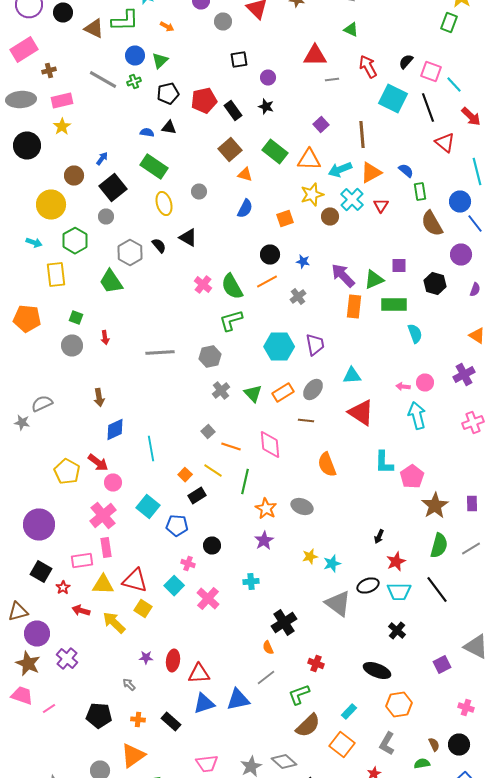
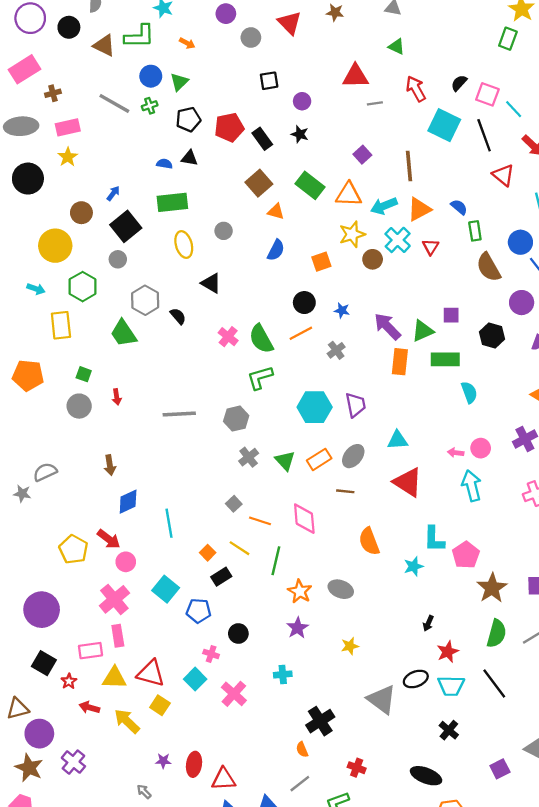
green rectangle: (154, 166) -> (172, 202), turned -40
black semicircle: (159, 246) -> (178, 316), moved
cyan star: (332, 564) -> (414, 566), moved

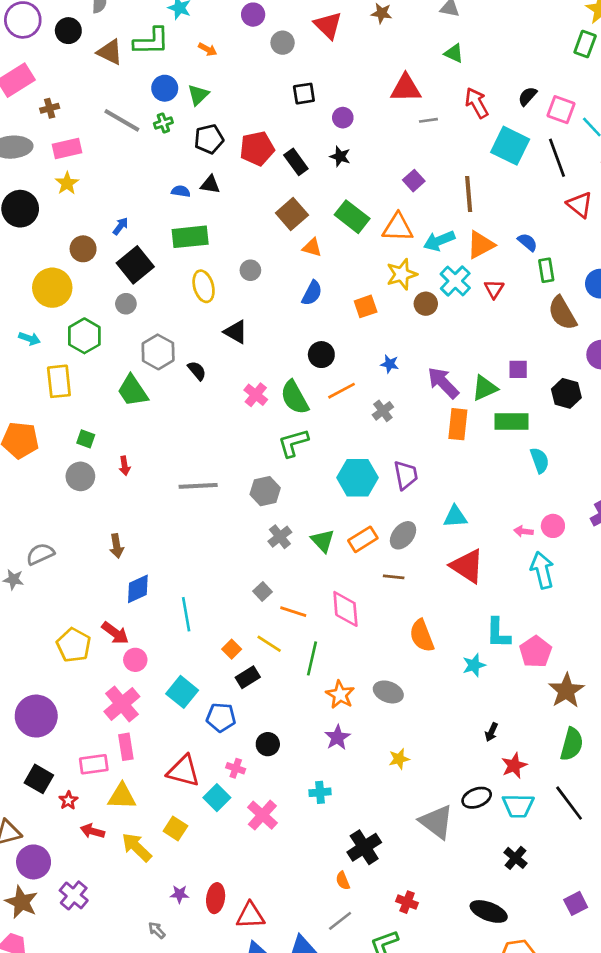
black circle: (304, 303) -> (321, 355), moved
red triangle: (151, 673) -> (183, 771), moved

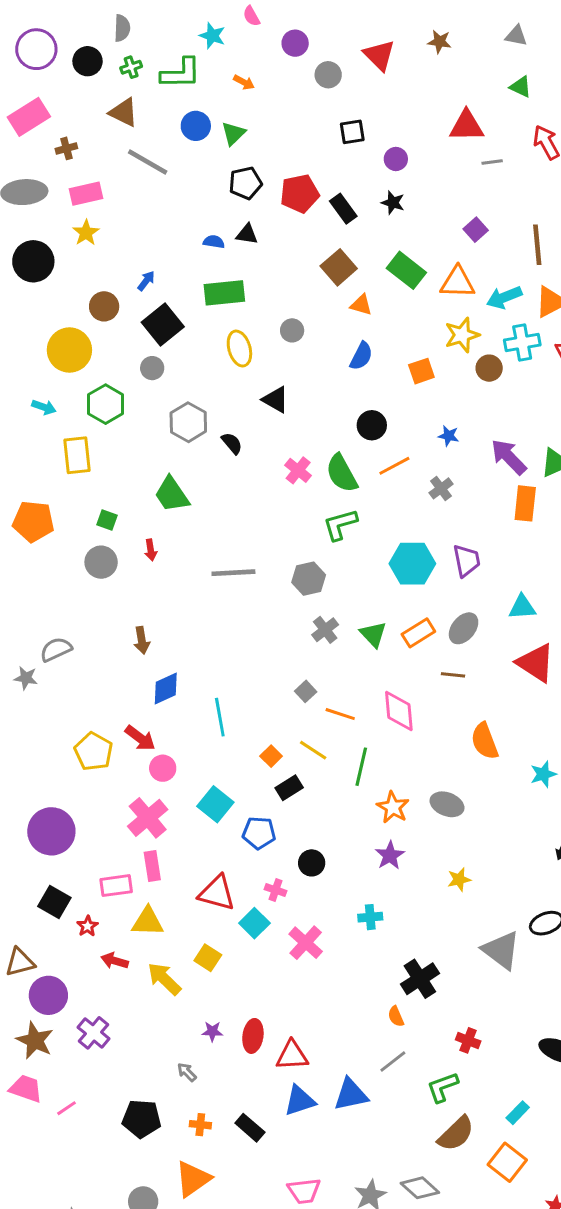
brown triangle: (110, 52) -> (124, 112), moved
green cross: (163, 123) -> (131, 67), moved
cyan cross: (455, 281) -> (522, 342), turned 36
green trapezoid: (133, 391) -> (172, 494), moved

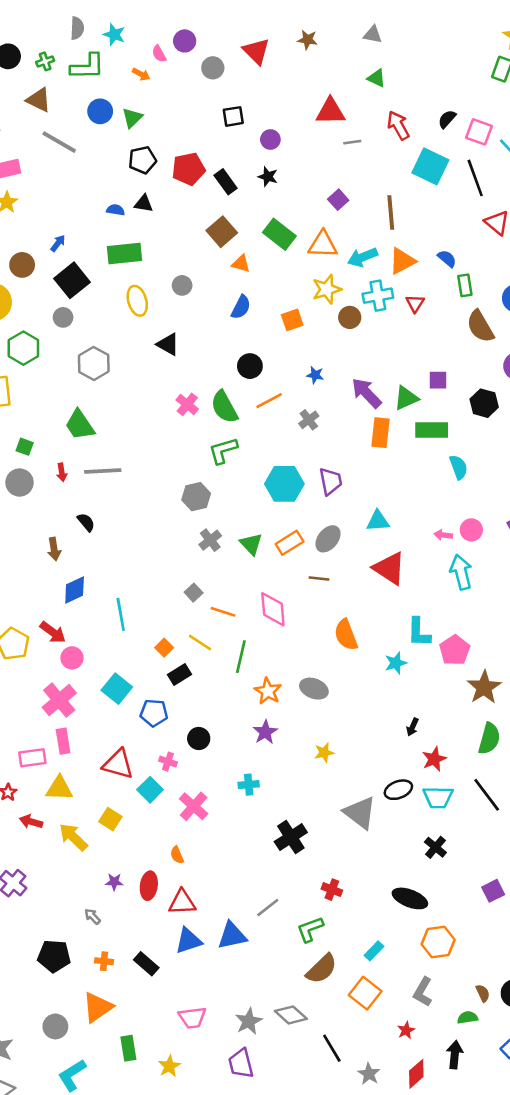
pink semicircle: (251, 16) -> (159, 54), moved
gray semicircle: (122, 28) -> (77, 28), moved
black semicircle: (232, 443) -> (86, 522), moved
gray line: (233, 573) -> (103, 471), moved
orange semicircle: (396, 1016) -> (177, 855), moved

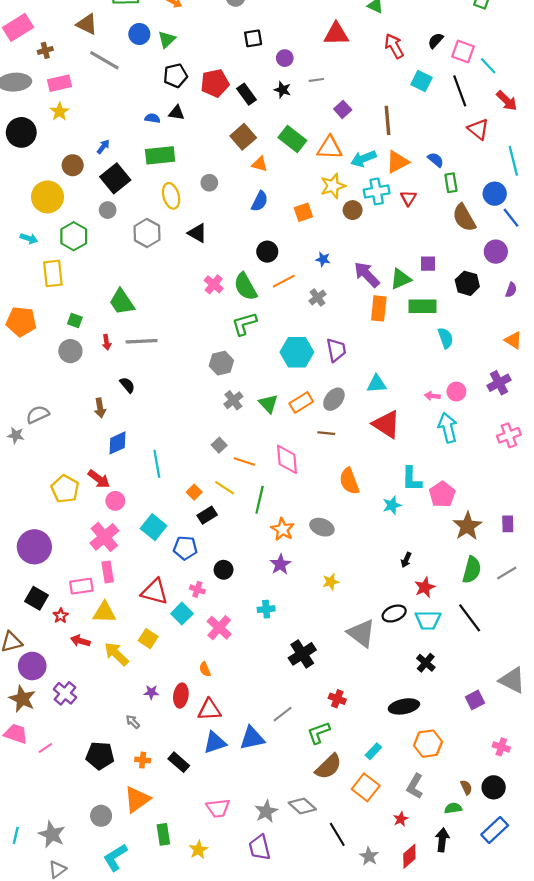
gray line: (352, 142) -> (316, 80), moved
cyan square: (430, 166) -> (421, 81), size x0.7
gray hexagon: (94, 363) -> (147, 233), moved
black ellipse: (410, 898) -> (404, 706), turned -32

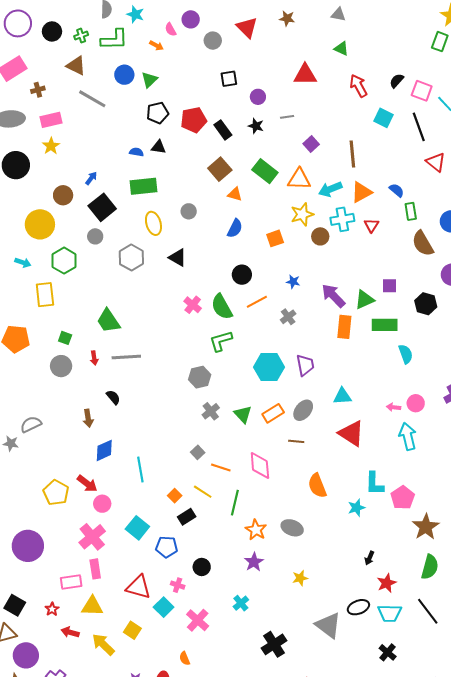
black square: (37, 598) -> (15, 605), moved
cyan cross: (266, 609) -> (241, 603), turned -35

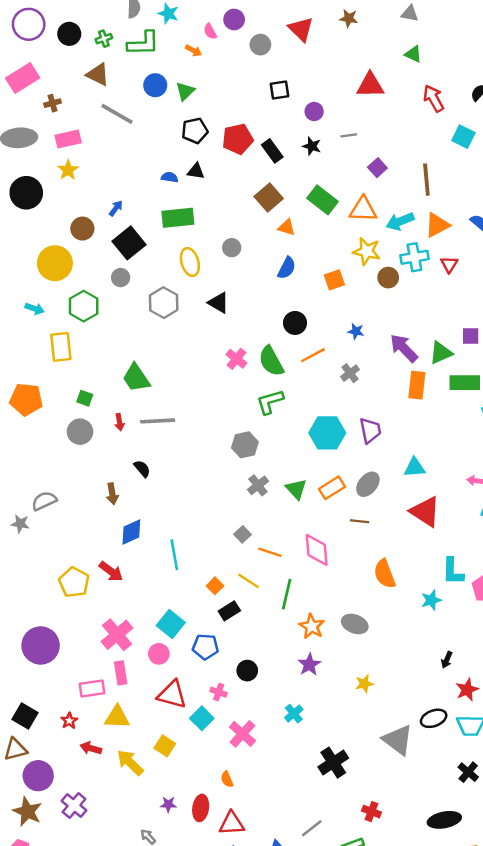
yellow star: (302, 214) -> (367, 251), turned 30
pink circle: (102, 504) -> (159, 654), moved

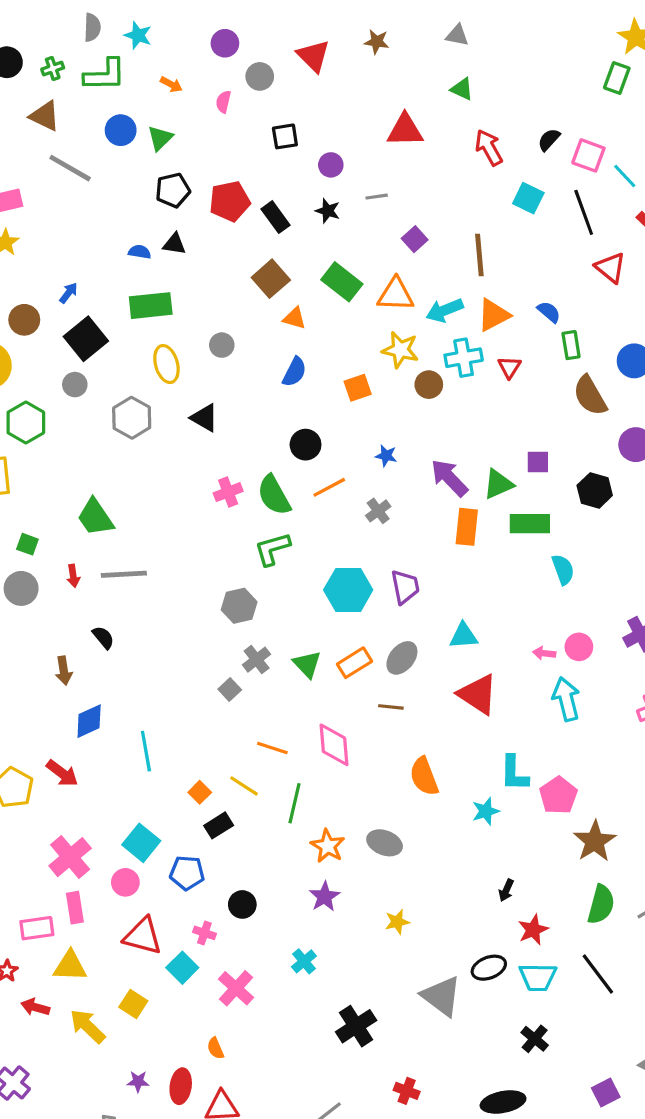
pink semicircle: (210, 31) -> (223, 102), moved, turned 42
pink cross: (236, 359) -> (228, 492), turned 30
gray square: (242, 534) -> (230, 690), moved

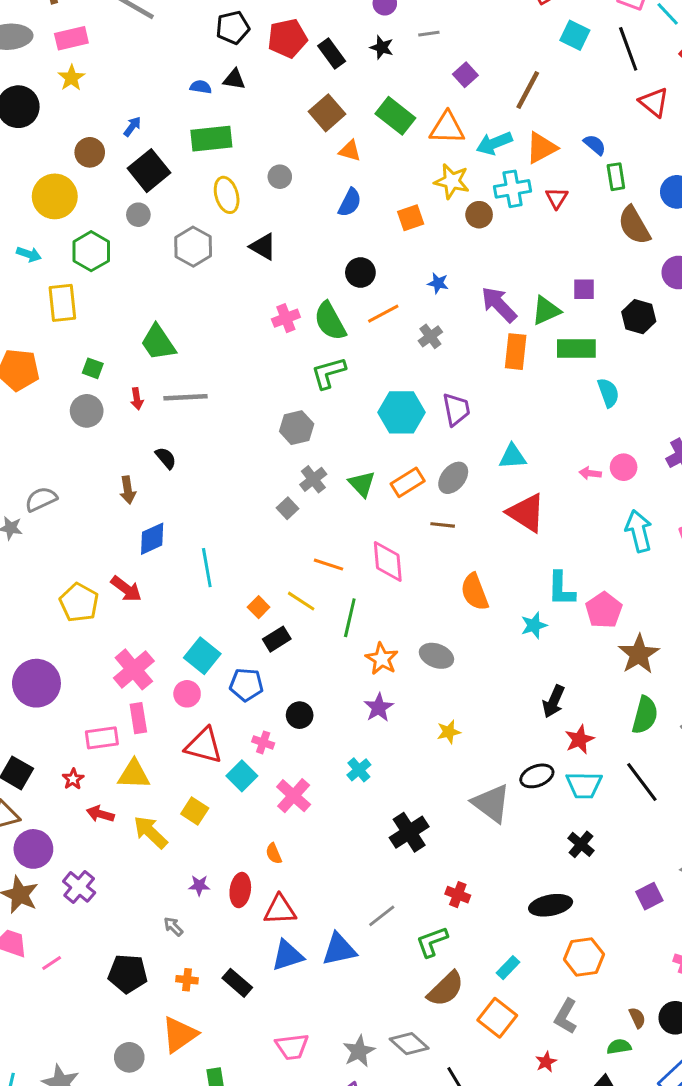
brown line: (479, 255) -> (528, 90), turned 33
cyan arrow: (566, 699) -> (639, 531), moved
black arrow: (506, 890) -> (554, 701), size x1.5

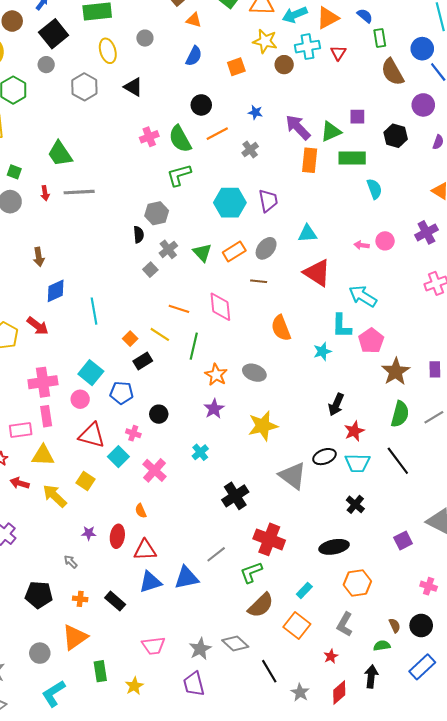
black semicircle: (166, 458) -> (139, 235), moved, turned 35
cyan arrow: (639, 531) -> (363, 296), moved, turned -44
pink cross: (134, 669) -> (43, 382), turned 32
yellow star: (449, 732) -> (263, 426), size x1.8
red cross: (458, 895) -> (269, 539), size x1.8

